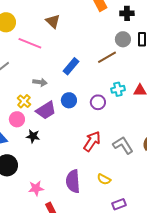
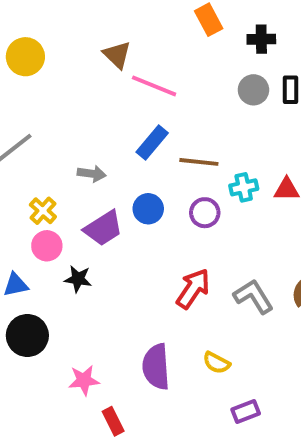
pink line: (30, 43) -> (154, 86), moved
brown line: (107, 57) -> (199, 162), moved, turned 36
yellow cross: (24, 101) -> (43, 211), moved

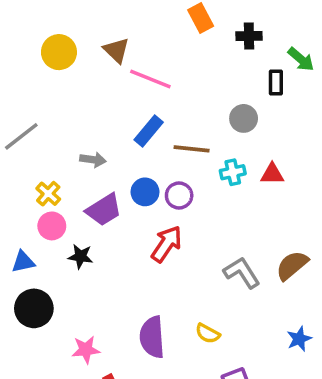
yellow circle: (25, 57) -> (59, 52), moved
gray circle: (253, 90) -> (244, 118), moved
purple circle: (205, 213) -> (179, 195), moved
red arrow: (193, 289) -> (167, 244), moved

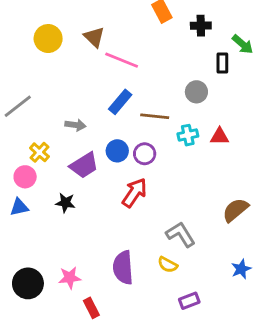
pink circle: (52, 226) -> (25, 177), moved
gray L-shape: (242, 273) -> (181, 234), moved
black circle: (34, 308) -> (28, 283), moved

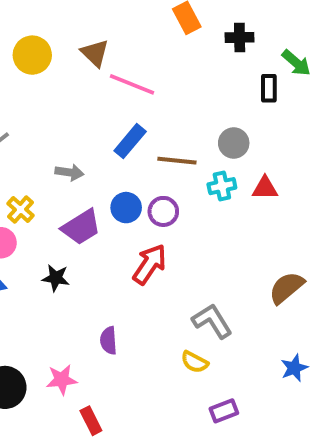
gray circle: (196, 92) -> (234, 143), moved
purple semicircle: (123, 268) -> (109, 341), moved, size x0.6

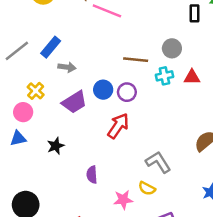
blue rectangle: (130, 141) -> (51, 47), moved
black star: (56, 278) -> (56, 146), moved, turned -30
pink star: (62, 380) -> (123, 200), moved

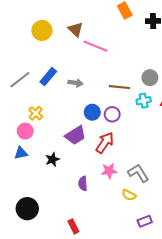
gray arrow: (67, 67) -> (75, 83), moved
purple trapezoid: (74, 102) -> (75, 135), moved
pink star: (123, 200) -> (109, 171), moved

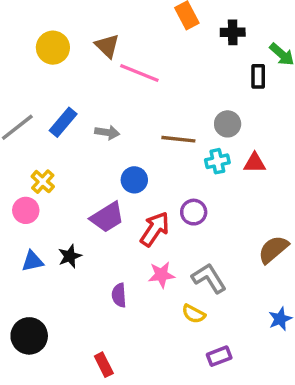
purple circle: (112, 114) -> (194, 212), moved
blue triangle: (21, 153) -> (33, 261), moved

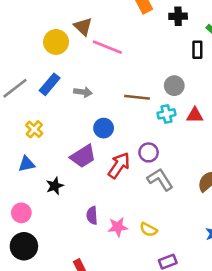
yellow circle: (53, 48) -> (56, 42), moved
pink circle: (26, 210) -> (21, 213), moved
blue triangle: (33, 261) -> (26, 164), moved
pink star: (161, 275) -> (118, 227), moved
gray L-shape: (209, 278) -> (160, 179), moved

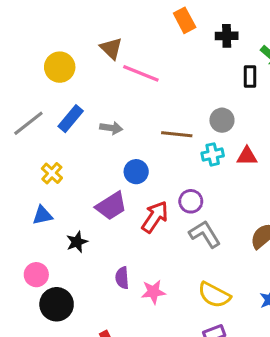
yellow circle: (56, 42) -> (60, 67), moved
yellow semicircle: (149, 230) -> (214, 295), moved, size x1.5
black circle: (24, 246) -> (57, 304), moved

